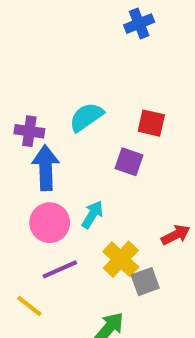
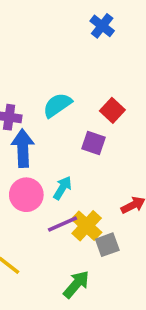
blue cross: (139, 24) -> (102, 26), turned -30
red square: (151, 123) -> (112, 110), turned 30
purple line: (60, 269) -> (62, 224), moved

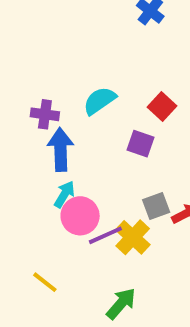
cyan arrow: (62, 188) -> (64, 194), moved
pink circle: (26, 195) -> (80, 216), moved
gray square: (107, 245) -> (156, 206), moved

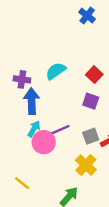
purple square: (141, 144) -> (91, 101), moved
purple line: (105, 235) -> (59, 130), moved
yellow cross: (133, 237) -> (86, 165), moved

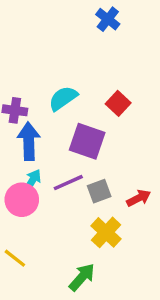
purple square: (91, 101) -> (87, 141), moved, size x1.5
gray square: (91, 136) -> (99, 191), moved
pink circle: (44, 142) -> (22, 200), moved

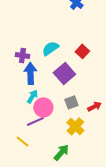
purple square: (87, 141) -> (64, 73), turned 30
purple line: (68, 183) -> (35, 121), moved
pink circle: (22, 200) -> (43, 107), moved

